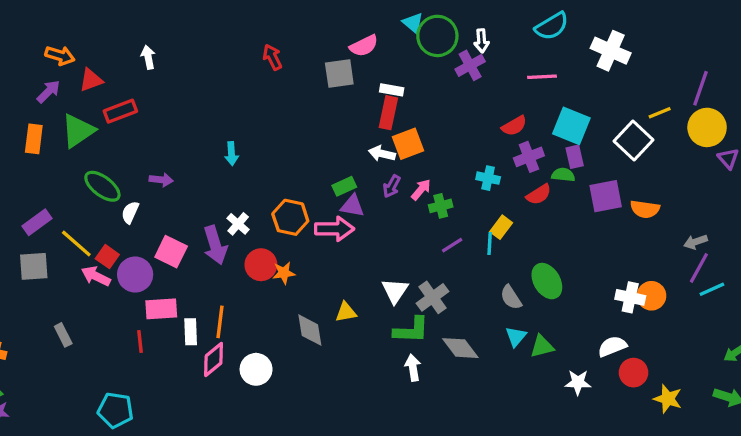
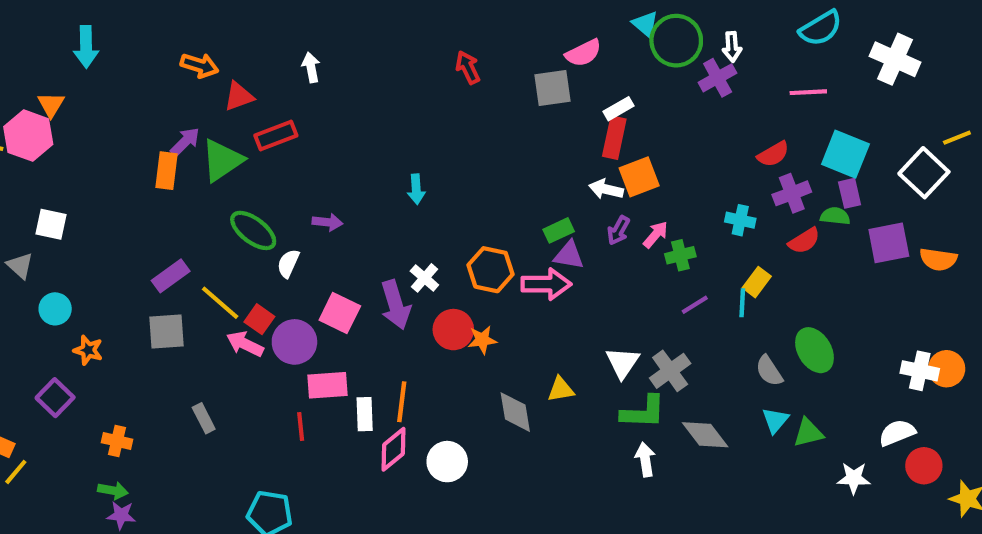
white rectangle: (392, 90) -> (618, 109), turned -40
purple arrow: (48, 92) -> (185, 142), moved

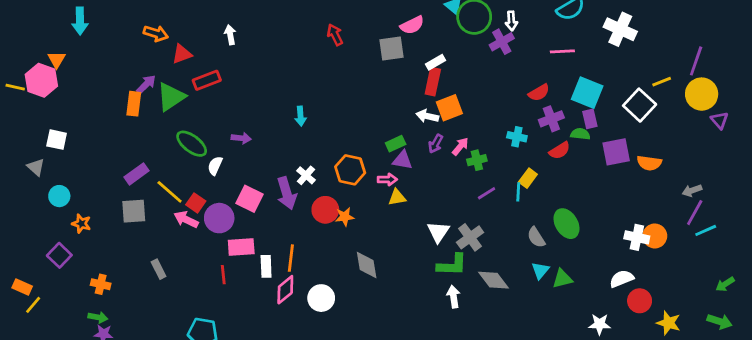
pink arrow: (546, 284) -> (387, 179), size x0.6
yellow triangle: (561, 389) -> (397, 197), moved
white star: (854, 478) -> (600, 324), moved

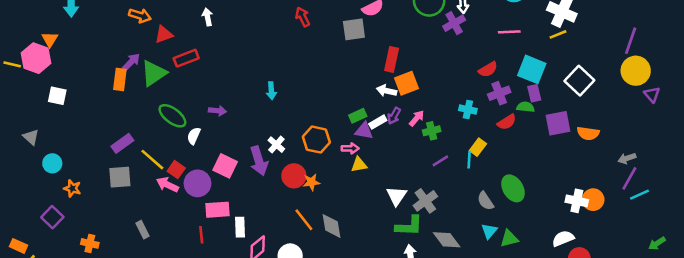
white rectangle: (436, 62) -> (378, 122), moved
yellow line: (662, 82) -> (558, 34), moved
white square: (57, 140) -> (57, 96), moved
orange line: (291, 258) -> (304, 220), moved, turned -45

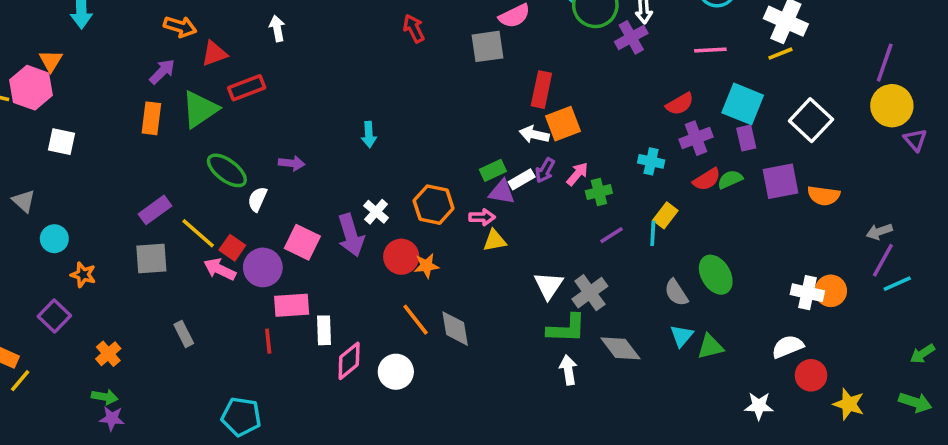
purple arrow: (131, 62) -> (162, 72), moved
green semicircle: (525, 107) -> (730, 179), moved, turned -30
orange cross: (90, 243) -> (108, 354), turned 36

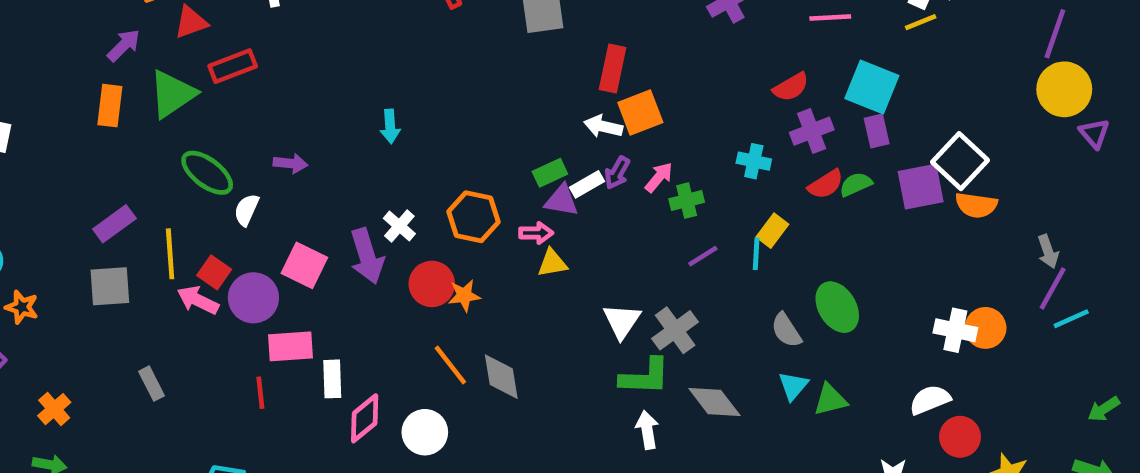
white square: (811, 120) -> (960, 161), moved
gray arrow: (879, 232) -> (1048, 251), turned -90
yellow line: (198, 233) -> (170, 254), turned 45

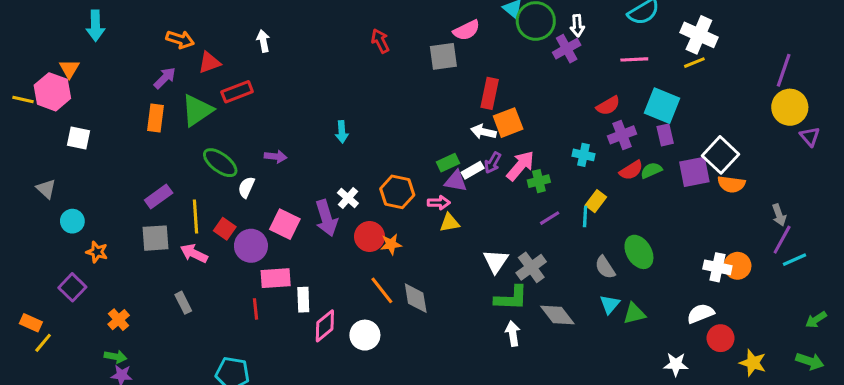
pink arrow: (659, 177) -> (520, 166), size x1.5
pink arrow: (198, 300) -> (194, 253), moved

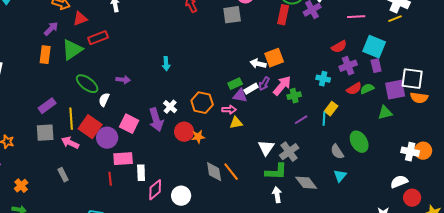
red rectangle: (490, 93) -> (283, 15), moved
white square: (721, 155) -> (412, 79), turned -35
red square: (225, 229) -> (90, 127), size x1.6
orange line: (382, 290) -> (231, 172), moved
green triangle: (634, 314) -> (385, 113), moved

